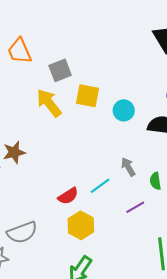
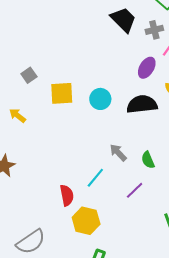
gray square: (60, 70) -> (29, 75), size x0.7
yellow arrow: (49, 103) -> (17, 115), moved, size x0.6
red semicircle: (68, 196) -> (67, 195), turned -55

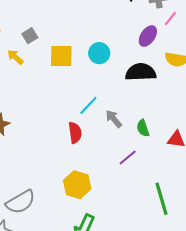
cyan circle: (100, 99) -> (99, 53), moved
yellow arrow: (17, 115) -> (15, 57), moved
cyan line: (95, 178) -> (88, 105), moved
red semicircle: (67, 195) -> (75, 133), moved

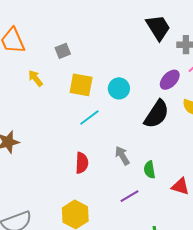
gray square: (30, 36) -> (63, 51), moved
black semicircle: (141, 72) -> (157, 114), turned 116
cyan line: (88, 105) -> (89, 117), moved

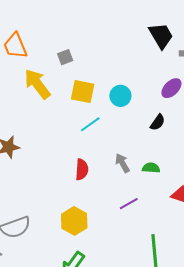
yellow arrow: (36, 78) -> (37, 84), size x1.8
black semicircle: (157, 114) -> (158, 122), size x0.6
green semicircle: (150, 170) -> (151, 168), moved, turned 102

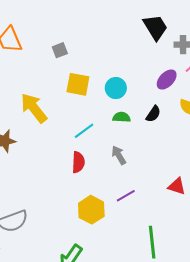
yellow arrow: (37, 84) -> (34, 108), moved
cyan line: (90, 124) -> (84, 131), moved
green semicircle: (151, 168) -> (121, 117), moved
yellow hexagon: (74, 221) -> (91, 210), moved

